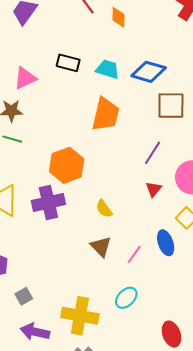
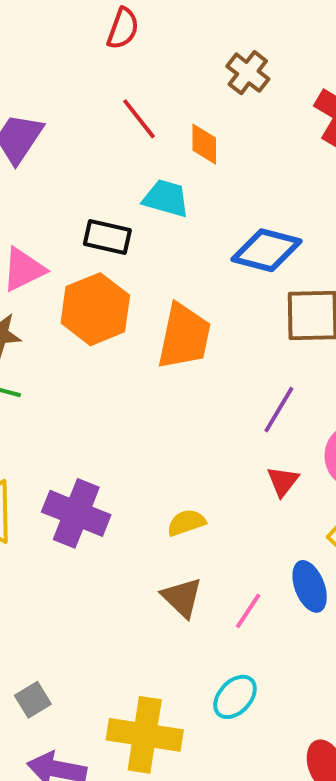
cyan trapezoid: (108, 69) -> (166, 198), moved
orange hexagon: (67, 165) -> (95, 309), moved
purple cross: (48, 202) -> (76, 513), turned 36
yellow semicircle: (104, 209) -> (186, 523), turned 108

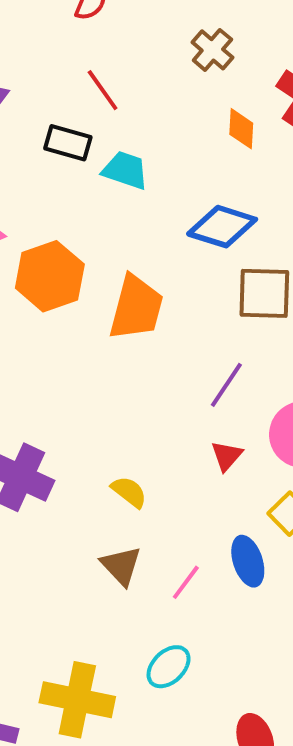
orange diamond: (204, 144) -> (241, 129), moved
black rectangle: (107, 237) -> (68, 143), moved
yellow semicircle: (186, 523) -> (129, 492), turned 54

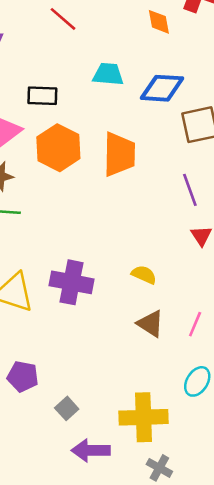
black rectangle: (68, 143) -> (42, 96), moved
cyan trapezoid: (125, 170) -> (108, 74), moved
purple line: (226, 385) -> (190, 190), turned -40

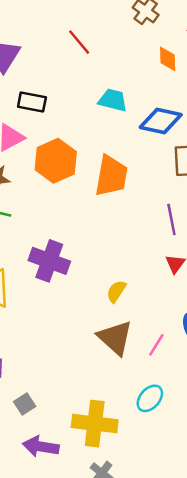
black rectangle: (42, 96) -> (32, 102), moved
yellow semicircle: (144, 275) -> (116, 291), turned -90
purple cross: (72, 282) -> (49, 261), moved
brown triangle: (151, 324) -> (115, 338), size x1.4

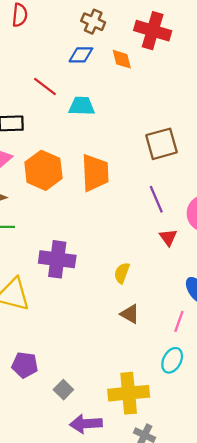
red line: (79, 42) -> (45, 87), moved
blue diamond: (161, 121) -> (81, 55), moved, size x0.7
brown triangle: (115, 338) -> (130, 314), size x0.6
pink line: (156, 345) -> (179, 321), moved

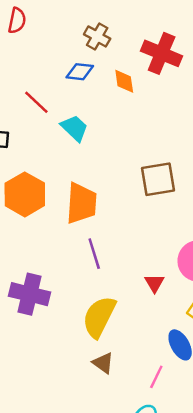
cyan trapezoid: (82, 106) -> (75, 128), turned 36
purple line: (156, 199) -> (94, 254), moved
yellow semicircle: (122, 273) -> (99, 317), size x1.8

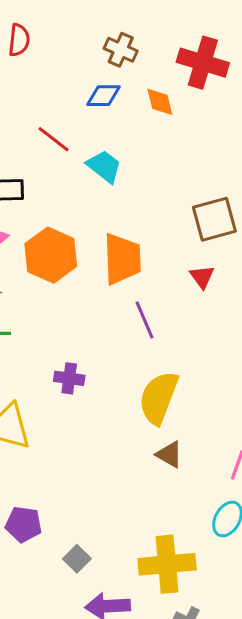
red triangle: (154, 283) -> (202, 277), moved
purple cross: (30, 294) -> (69, 378), size x0.6

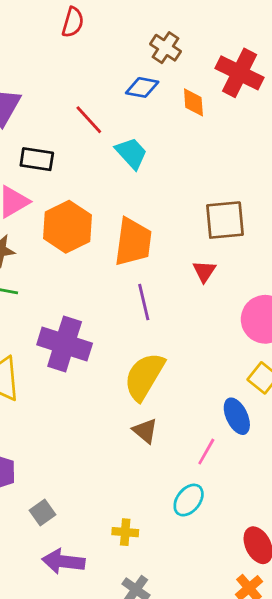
purple cross: (69, 378) -> (65, 344), size x1.8
yellow cross: (167, 564) -> (125, 532), size x0.5

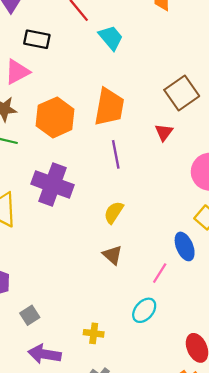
brown square: (225, 220) -> (182, 93), turned -32
orange hexagon: (67, 227) -> (55, 117), moved
yellow semicircle: (144, 376) -> (114, 212), size x0.6

